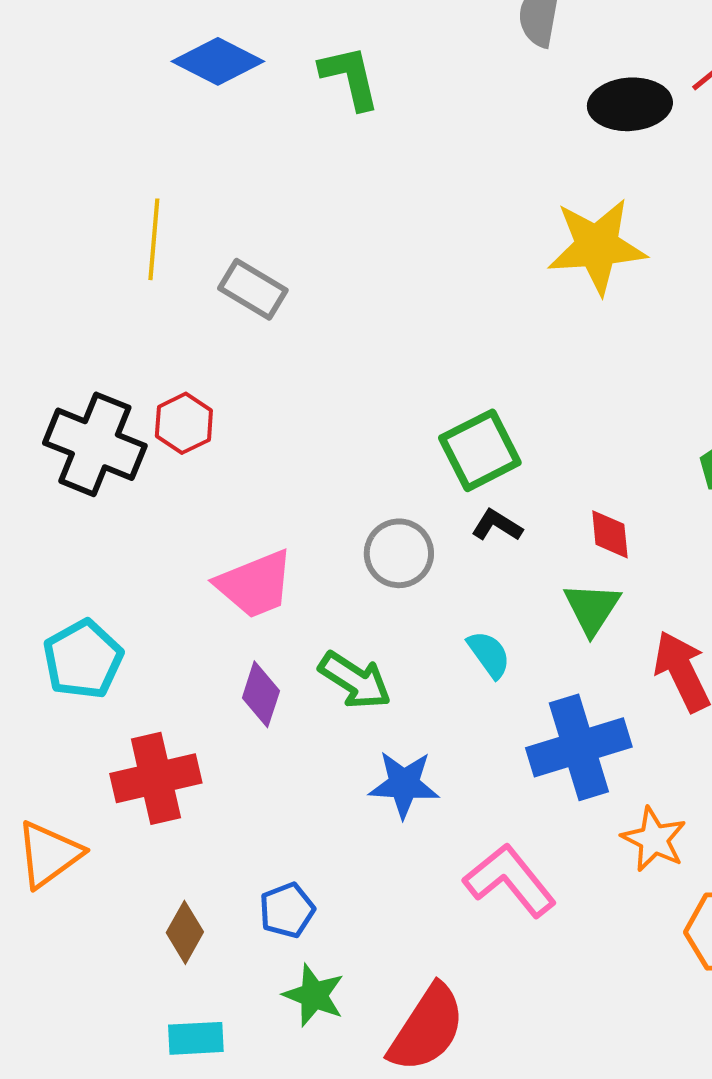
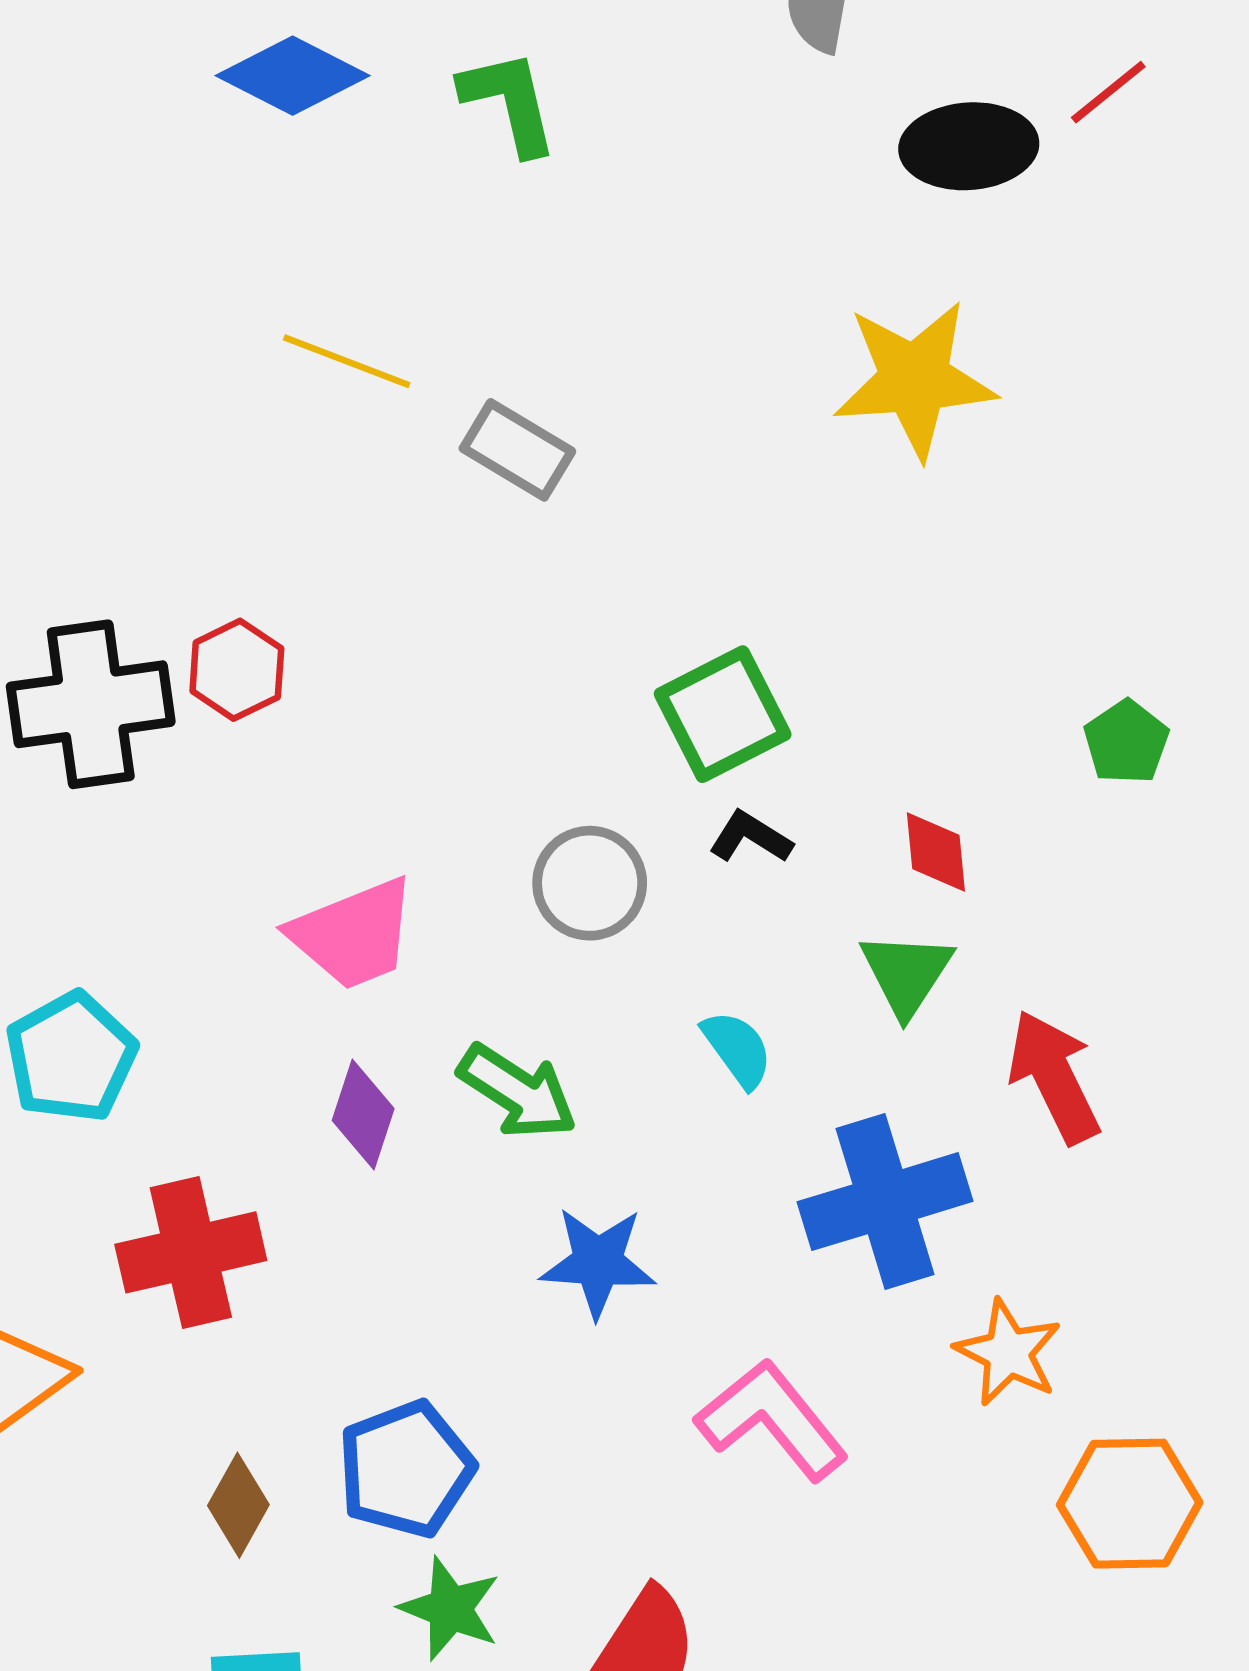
yellow line: (154, 239) -> (347, 361), moved, turned -74
gray rectangle: (253, 289) -> (517, 450), moved
black cross: (95, 444) -> (91, 704), turned -30
blue pentagon: (287, 910) -> (406, 1469), size x1.5

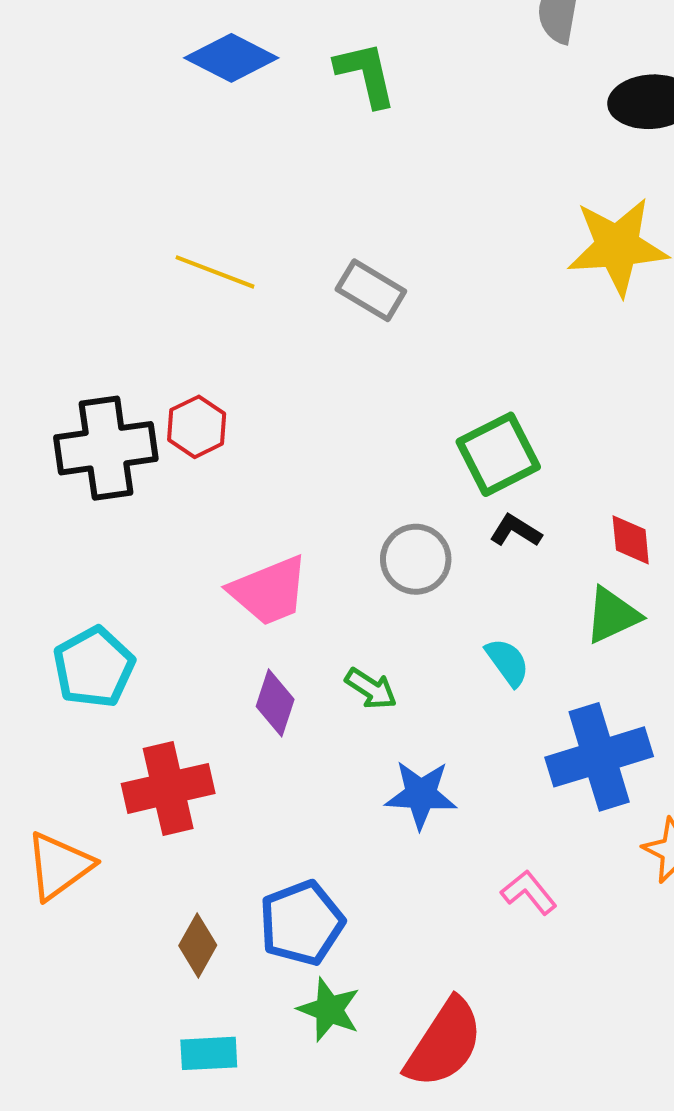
yellow line: (347, 361) -> (215, 272), moved
green triangle: (906, 973) -> (612, 615), turned 32
green arrow: (517, 1092) -> (371, 689), size x0.7
pink L-shape: (772, 1420) -> (529, 892), size x0.6

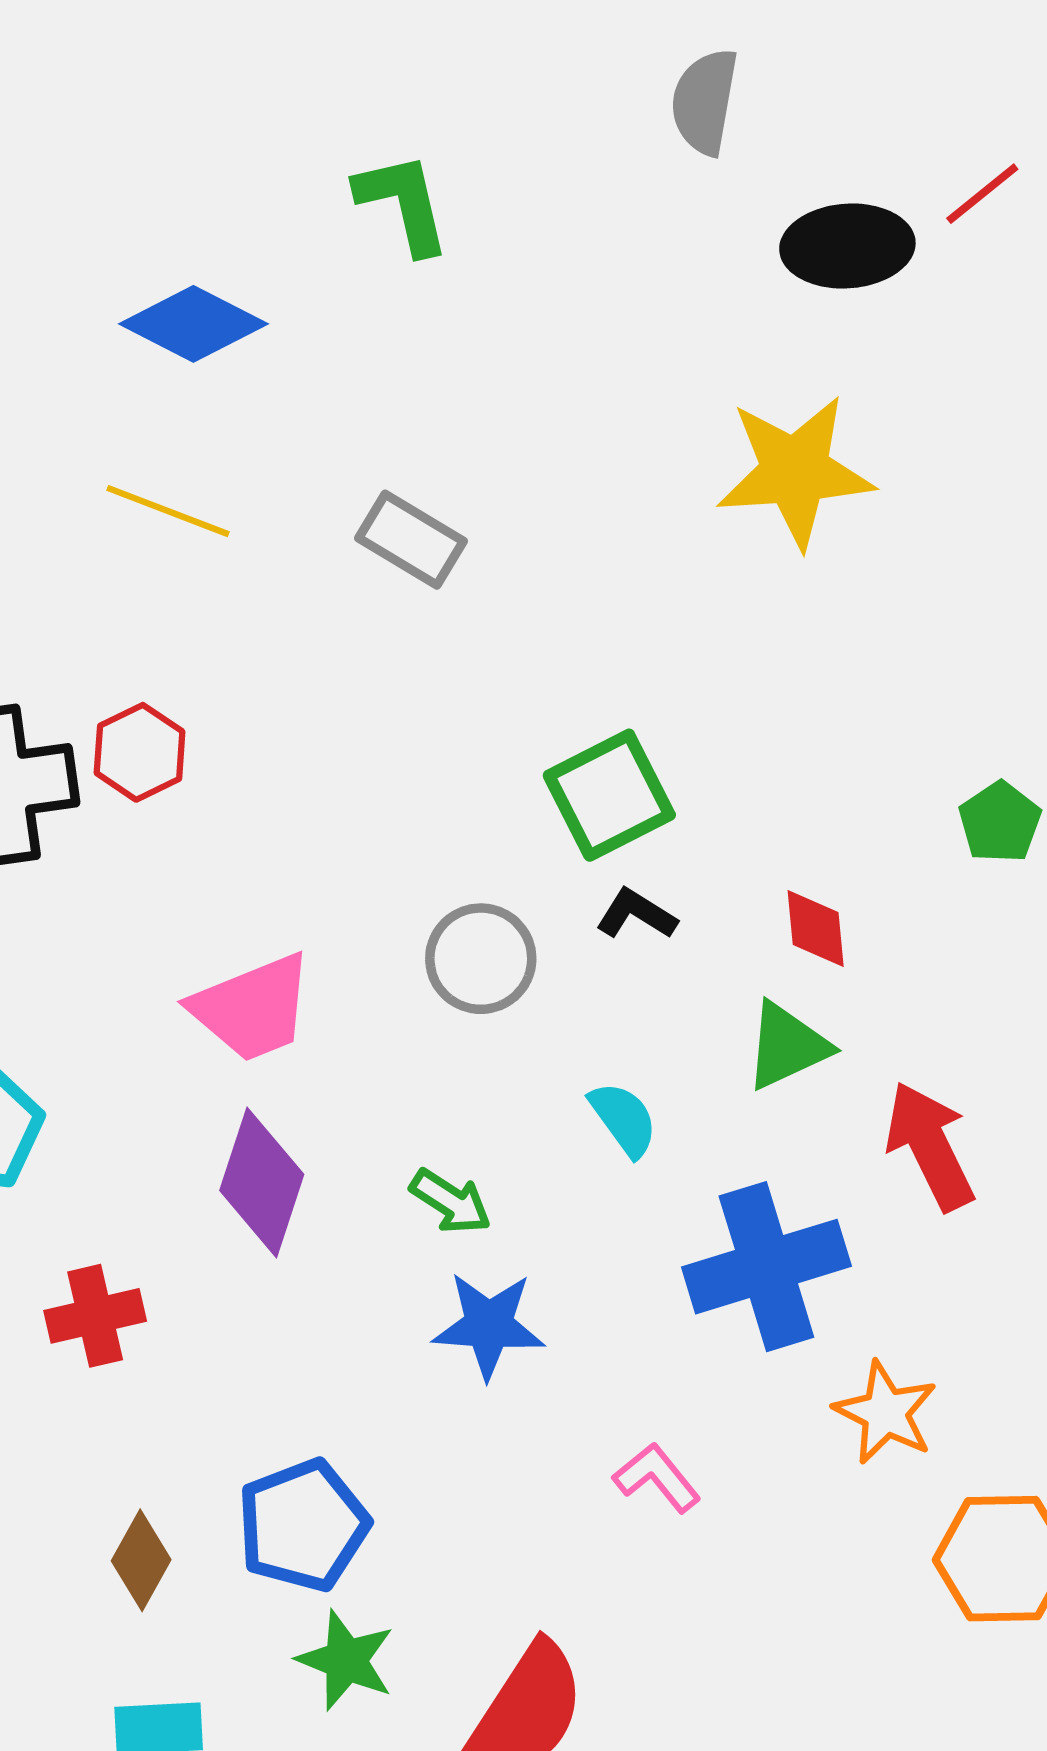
blue diamond: (231, 58) -> (193, 324), moved
green arrow: (371, 689) -> (451, 1202), moved
purple diamond: (275, 703) -> (262, 1182), size x1.4
red cross: (168, 788) -> (95, 1316), size x0.7

